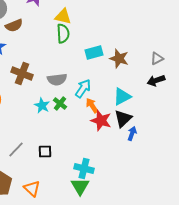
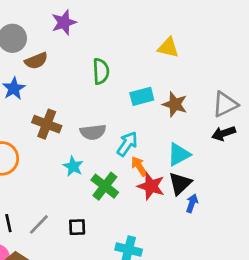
yellow triangle: (63, 16) -> (168, 48), moved
gray triangle: (157, 58) -> (225, 104), size x1.5
green cross: (60, 103) -> (105, 186), moved, size x1.5

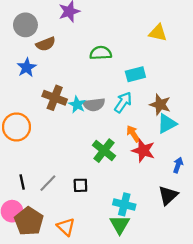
green semicircle: (101, 71) -> (101, 53), turned -90
brown star: (175, 104) -> (160, 105), moved
cyan arrow: (127, 144) -> (123, 102), moved
cyan star: (73, 166) -> (77, 105), moved
black triangle: (180, 184) -> (168, 195), moved

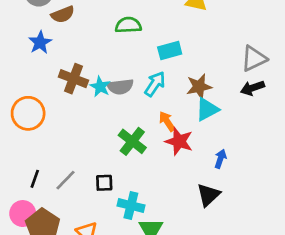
brown star: (160, 105) -> (199, 87), turned -30
black line: (22, 182) -> (35, 179), turned 32
cyan cross: (124, 204) -> (131, 206), moved

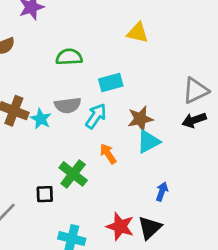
gray semicircle: (120, 87) -> (68, 105), moved
red star: (179, 141) -> (120, 226), moved
black square: (104, 183) -> (45, 194), moved

